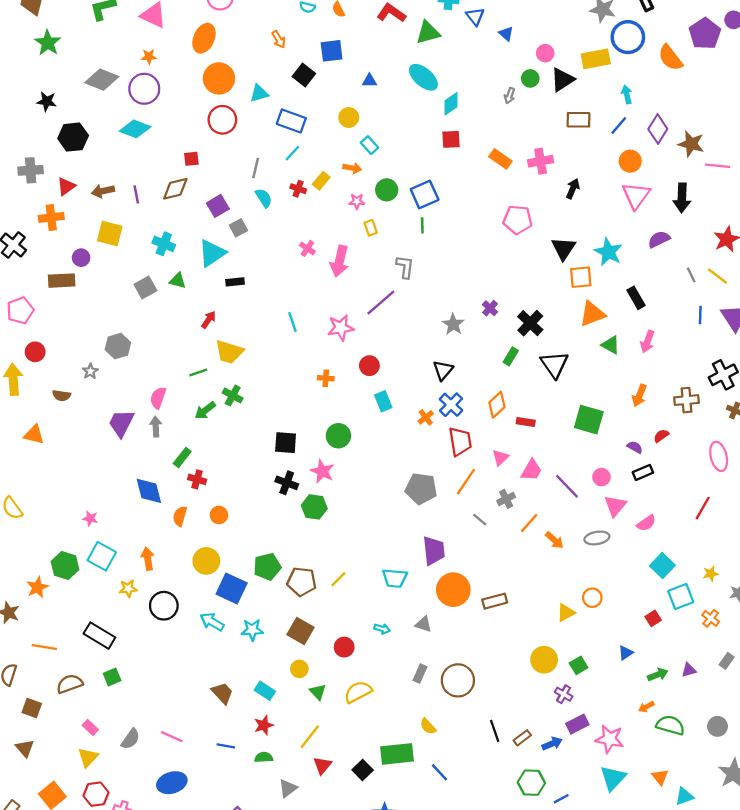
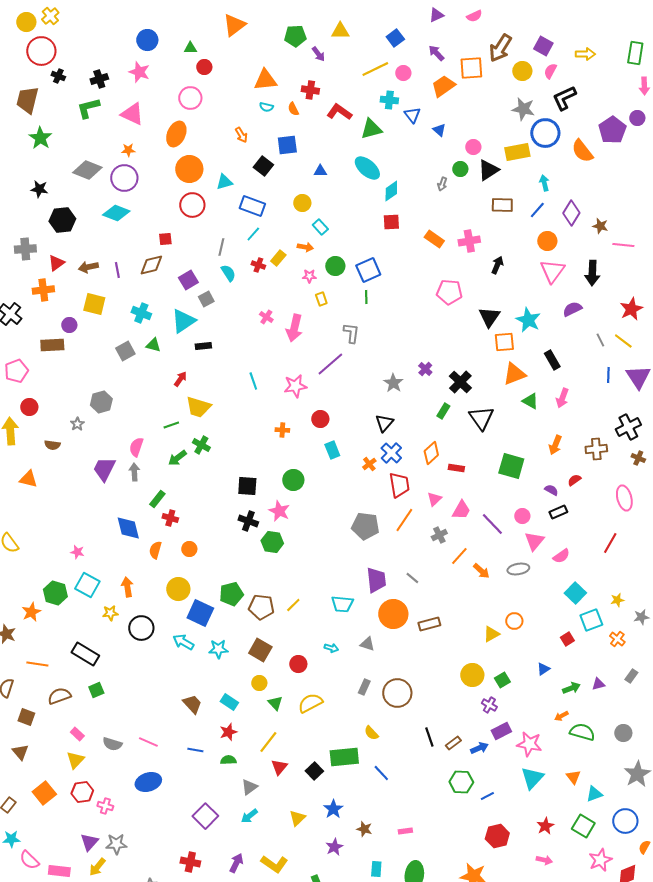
brown star: (691, 144) -> (600, 226), size x0.7
gray line: (480, 520) -> (412, 578), moved
gray semicircle: (130, 739) -> (112, 744), turned 72

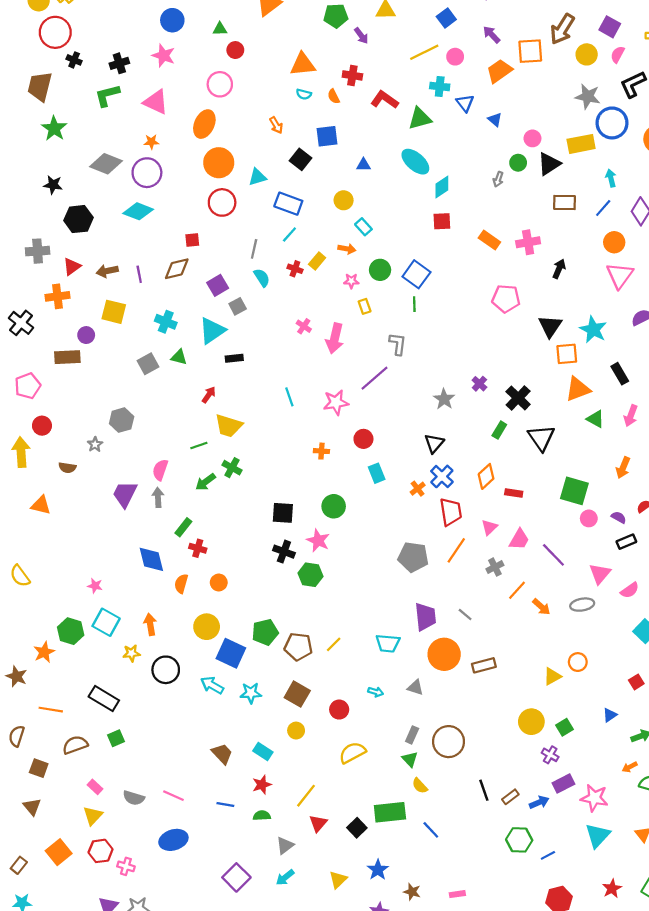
blue square: (368, 270) -> (416, 274), turned -30
pink circle: (522, 516) -> (589, 518), moved
green triangle: (275, 703) -> (410, 759), moved

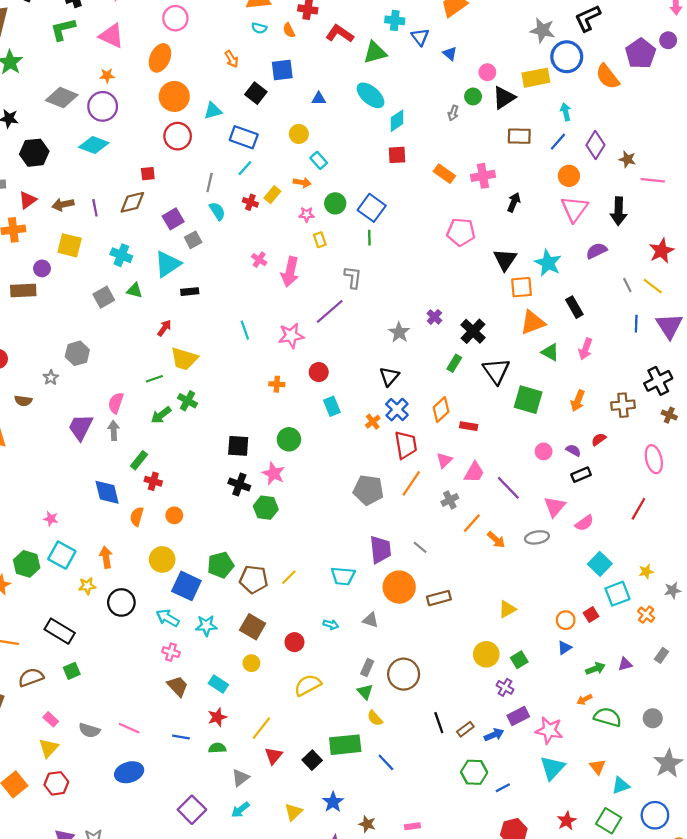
green square: (574, 491) -> (528, 400), moved
orange circle: (578, 662) -> (566, 620), moved
pink cross: (126, 866) -> (171, 652), moved

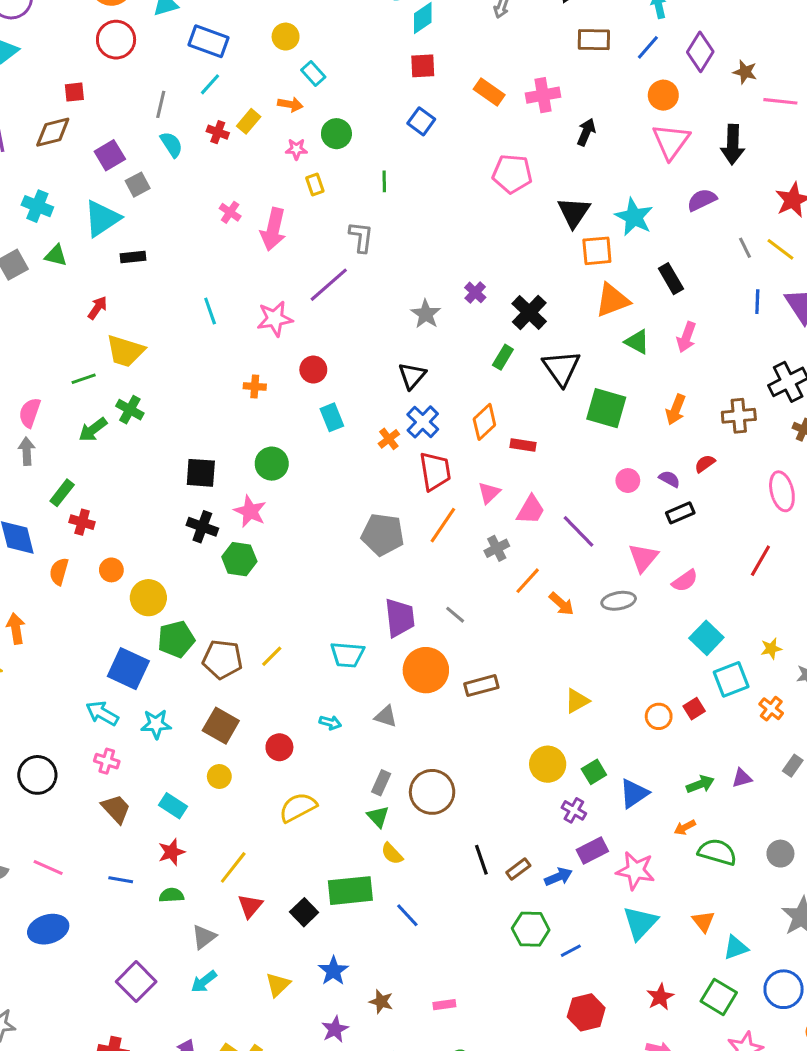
blue square: (372, 208) -> (421, 121), moved, size x0.7
yellow circle: (162, 559) -> (148, 598), moved
black circle: (121, 602) -> (37, 775), moved
blue triangle: (565, 648) -> (634, 793), moved, size x1.5

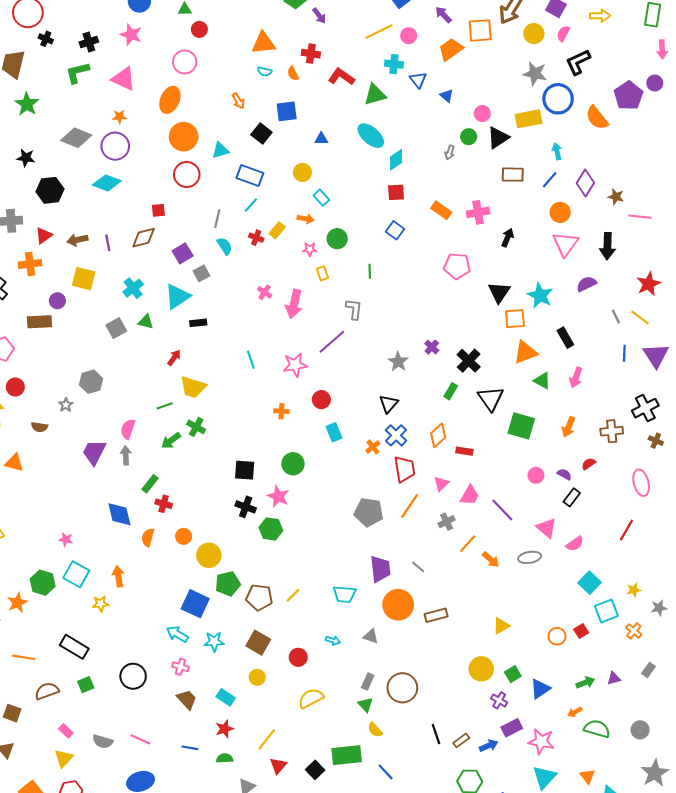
cyan cross: (37, 206) -> (133, 288), turned 30
black rectangle: (680, 513) -> (572, 497), turned -30
pink triangle: (643, 558) -> (546, 528), turned -30

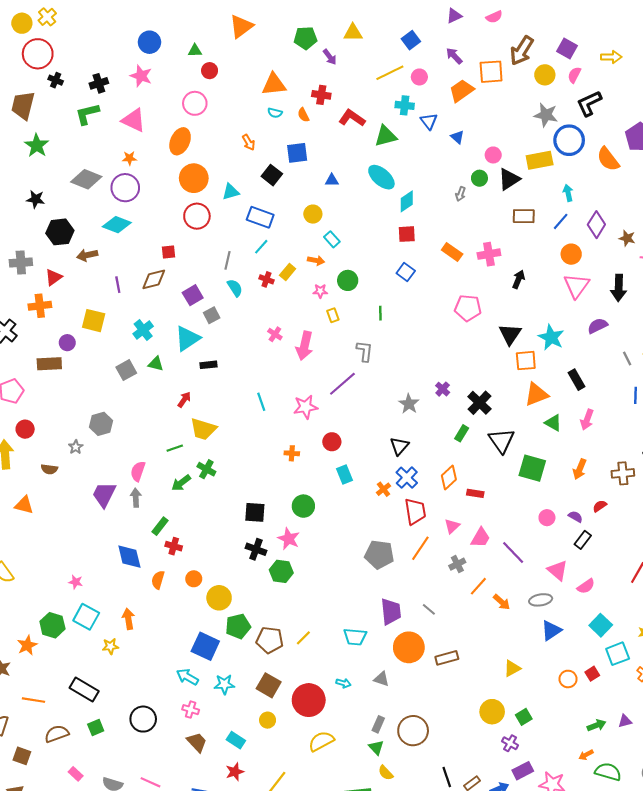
brown arrow: (77, 240) -> (87, 255), moved
red circle: (298, 657) -> (309, 700), size x1.8
blue triangle: (540, 689) -> (551, 630), moved

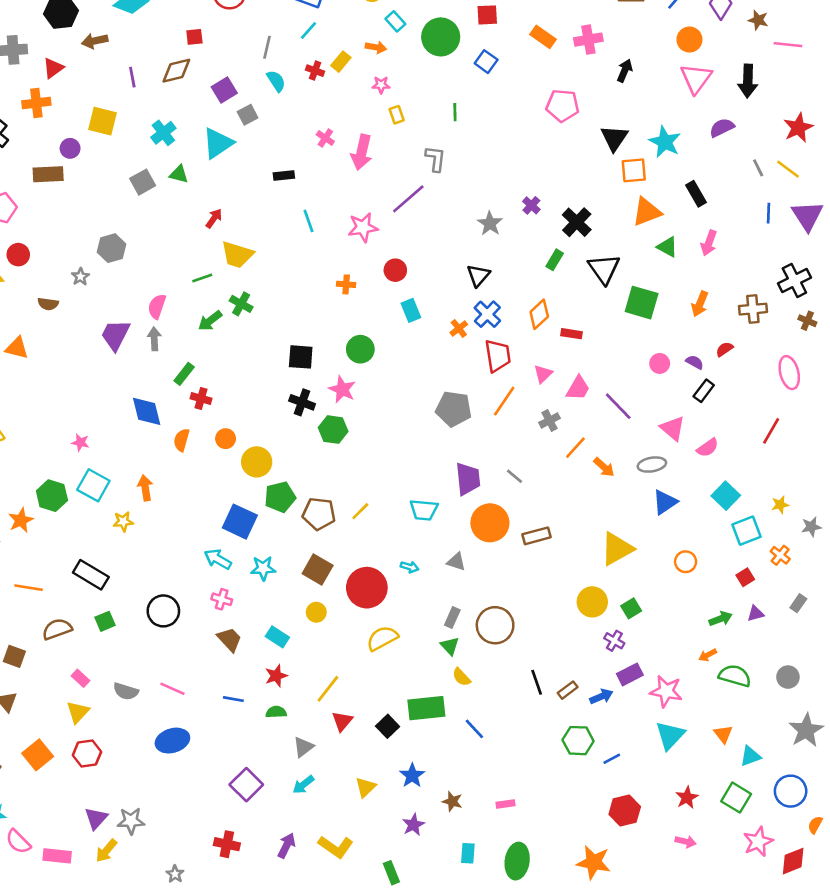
green circle: (348, 280) -> (441, 37), moved, size x1.5
black rectangle: (209, 365) -> (284, 176), moved
yellow triangle: (512, 668) -> (617, 549), size x1.6
red square: (592, 674) -> (745, 577), moved

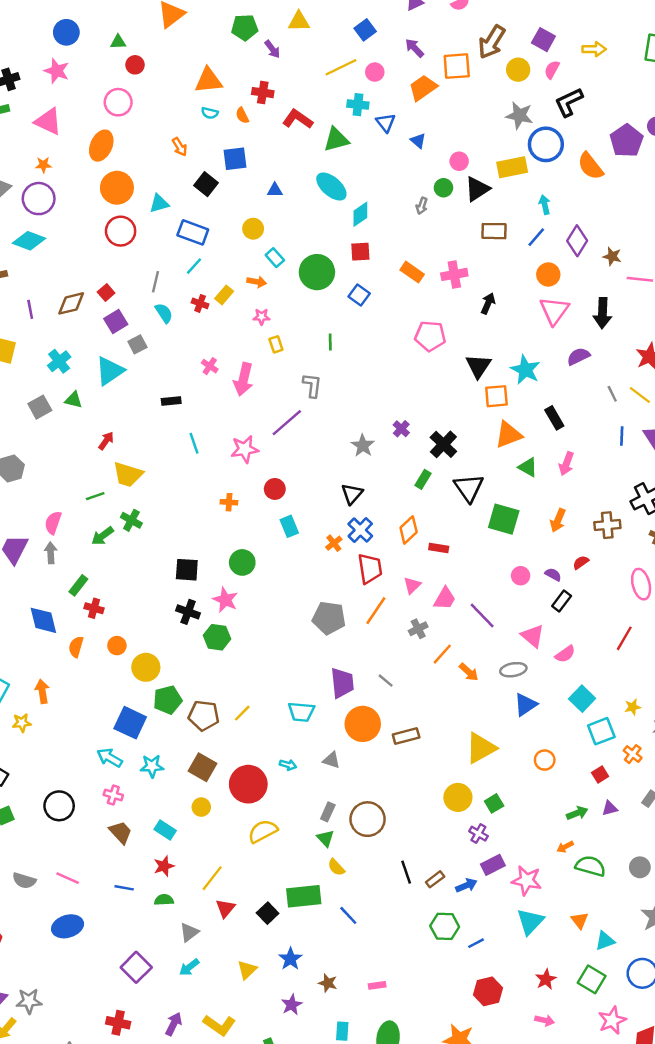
red square: (194, 37) -> (106, 293), moved, turned -35

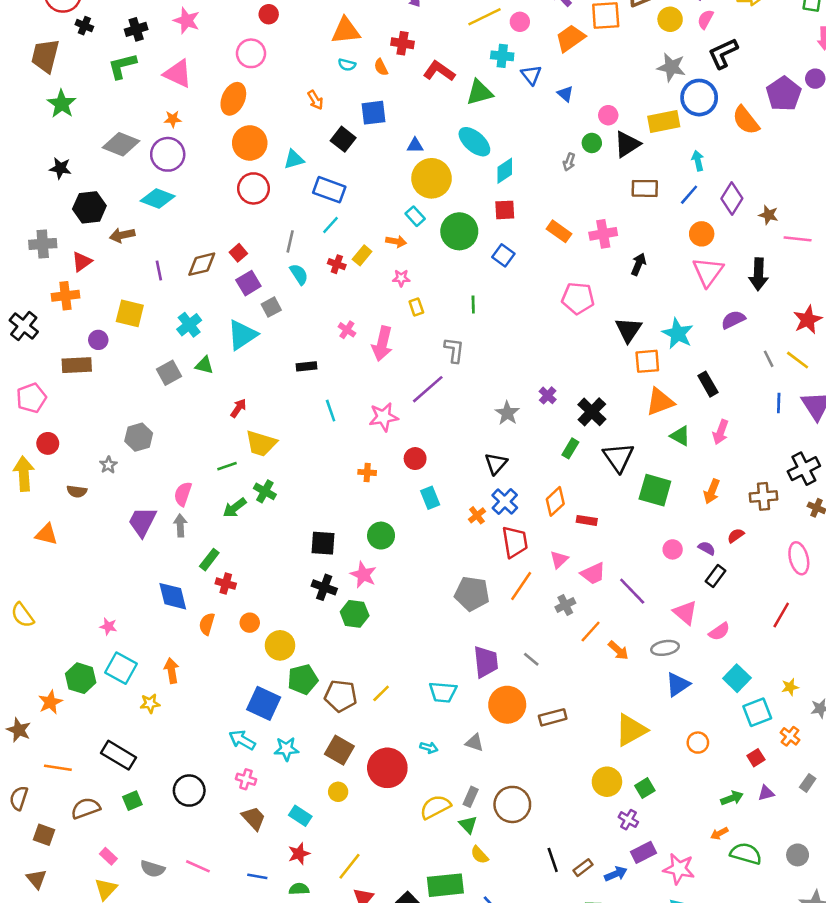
yellow circle: (253, 229) -> (432, 178), moved, size x1.8
pink trapezoid: (445, 599) -> (593, 573), turned 35
yellow semicircle: (263, 831) -> (435, 807), moved

